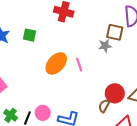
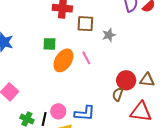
brown square: (115, 32) -> (85, 24), moved
green square: (30, 35) -> (49, 44), moved

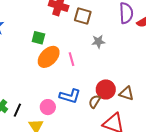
brown square: (85, 24) -> (83, 16), moved
pink circle: (58, 111) -> (48, 107), moved
blue L-shape: (85, 113) -> (70, 96), moved

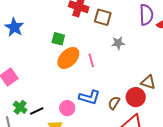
red circle: (106, 89) -> (136, 97), moved
brown triangle: (126, 94) -> (148, 82), moved
black line: (17, 110) -> (37, 111), turned 40

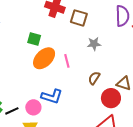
blue L-shape: (89, 97) -> (52, 96), moved
brown semicircle: (114, 103) -> (94, 78), moved
pink circle: (67, 108) -> (33, 107), moved

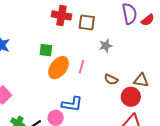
pink line: (67, 61) -> (82, 67), turned 40
brown semicircle: (94, 78) -> (111, 80), turned -88

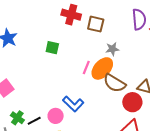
orange ellipse: (59, 68) -> (102, 68), moved
brown semicircle: (111, 80) -> (114, 83), size x1.6
blue L-shape: (72, 104) -> (73, 104), turned 30

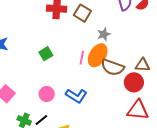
brown square: (96, 24) -> (82, 13), turned 30
green square: (52, 48) -> (46, 54), moved, turned -32
pink circle: (56, 116) -> (47, 94), moved

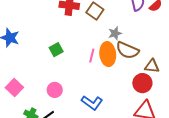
orange ellipse: (98, 55) -> (108, 54), turned -40
brown semicircle: (113, 67) -> (127, 50), moved
blue L-shape: (76, 96) -> (92, 103), moved

